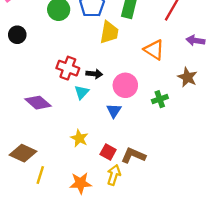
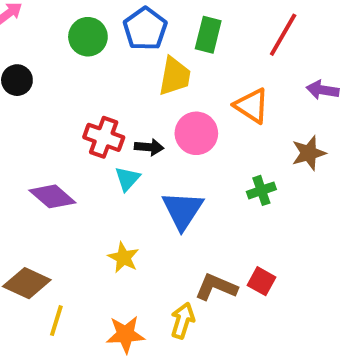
brown star: (187, 77) -> (309, 153), turned 30
pink circle: (125, 85) -> (196, 133), moved
blue triangle: (114, 111) -> (183, 210), size x1.6
red square: (108, 152) -> (261, 281), moved

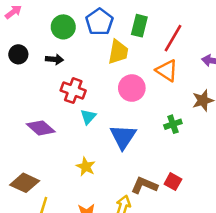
red line: (283, 35) -> (173, 38), moved
black arrow: (149, 147) -> (55, 59), moved

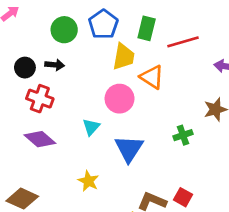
red line: (173, 38) -> (183, 42), turned 44
black circle: (18, 54) -> (25, 68), moved
orange triangle: (167, 71) -> (152, 77), moved
pink circle: (132, 88) -> (120, 99), moved
red cross: (73, 91) -> (40, 99), moved

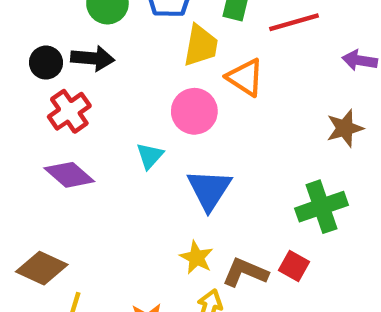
black arrow: (55, 65) -> (93, 58), size x1.4
red cross: (40, 99) -> (69, 111), turned 35
green cross: (183, 135) -> (322, 207), moved, size x1.6
yellow star: (88, 181) -> (196, 258), moved

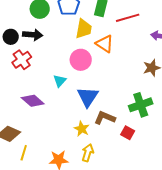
purple diamond: (69, 175) -> (33, 101), moved
brown L-shape: (245, 272) -> (105, 118), moved

